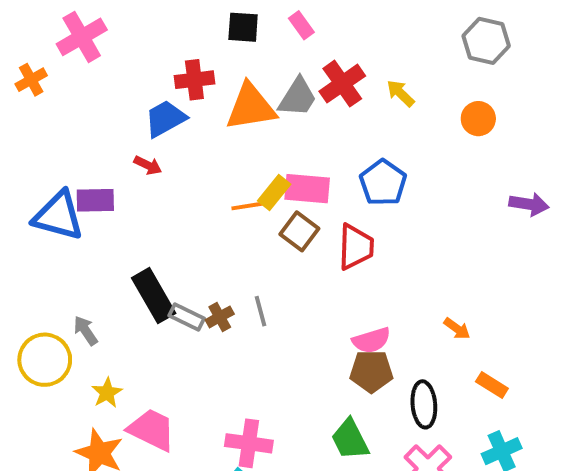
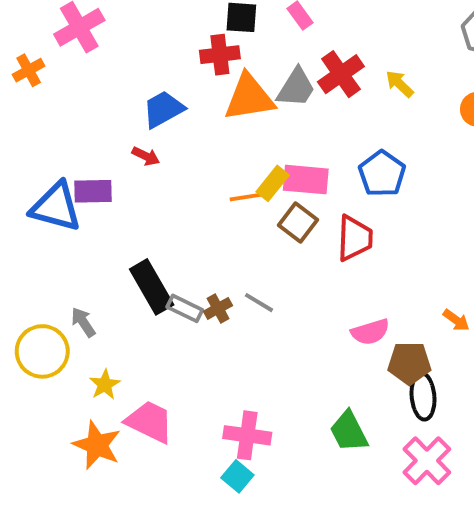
red cross: (194, 80) -> (220, 55), moved
gray line: (261, 311) -> (259, 303), turned -44
brown pentagon: (371, 371) -> (409, 363), moved

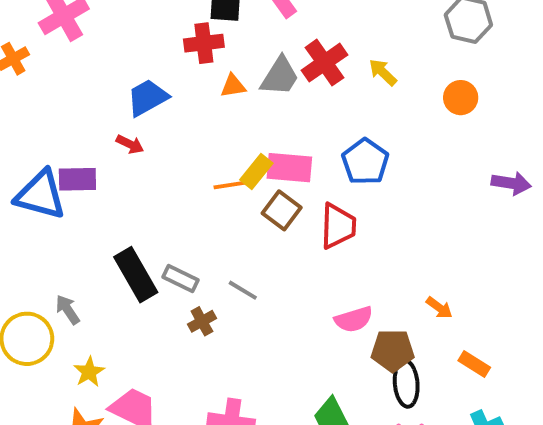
orange triangle: (249, 98) -> (233, 86), size x0.5
gray rectangle: (185, 308) -> (181, 279), moved
brown cross: (218, 308) -> (202, 321), moved

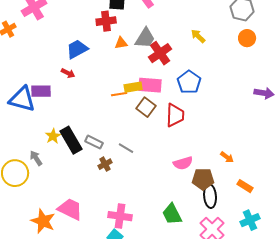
red cross: (324, 63) -> (160, 53), moved
orange circle: (461, 98) -> (247, 38), moved
yellow rectangle: (256, 172) -> (133, 87), turned 42
yellow star: (89, 372) -> (53, 136), moved

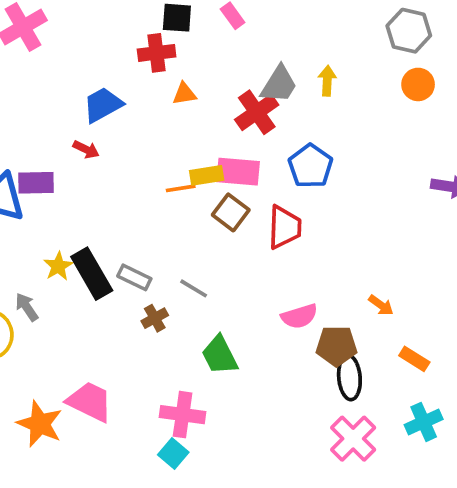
yellow arrow: (198, 36) -> (327, 81), turned 49
gray trapezoid: (145, 38) -> (279, 84), moved
green trapezoid: (172, 214) -> (220, 355), moved

